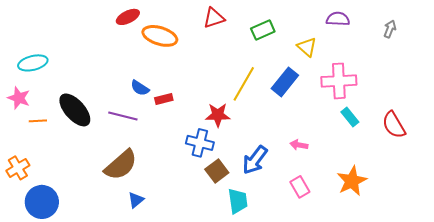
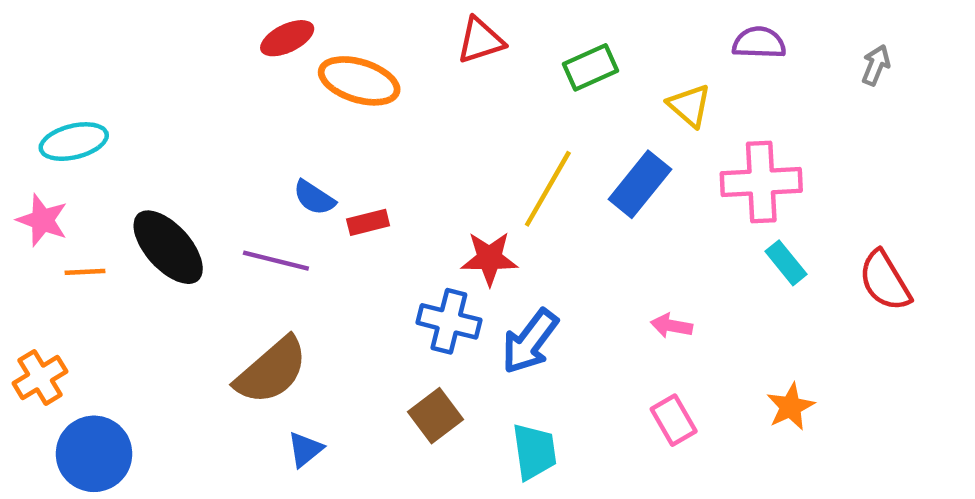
blue arrow: (255, 160) -> (530, 342), moved
brown square: (217, 171) -> (435, 416), moved
orange star: (352, 181) -> (790, 407), size x0.7

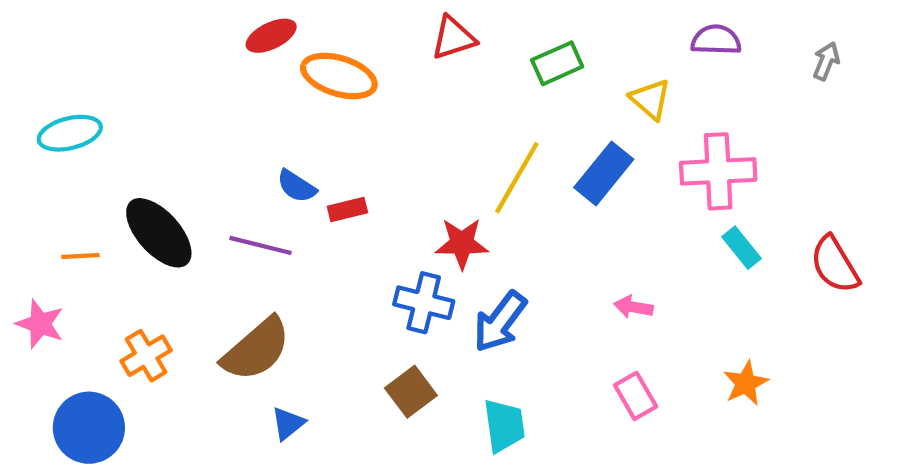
pink star: (42, 220) -> (40, 324), moved
orange cross: (40, 377) -> (146, 356), moved

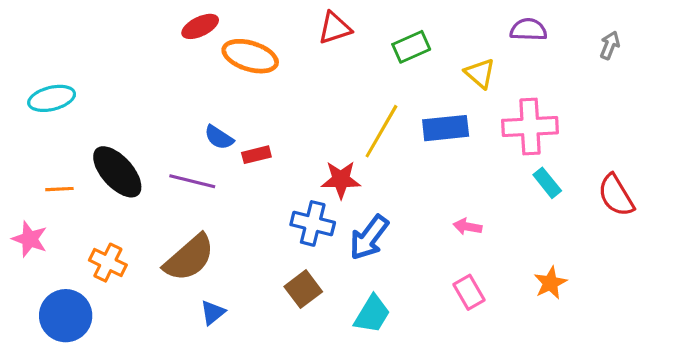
blue rectangle: (604, 173) -> (446, 128), turned 45
orange cross: (146, 356) -> (108, 263), turned -33
cyan trapezoid: (504, 426) -> (372, 314), turned 39

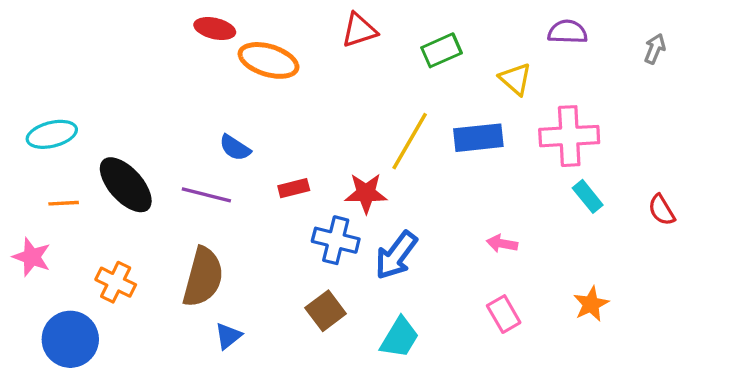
red ellipse: (200, 26) -> (215, 29), turned 39
cyan ellipse: (52, 98) -> (52, 134), moved
red rectangle: (256, 155) -> (294, 188), moved
red semicircle: (616, 195) -> (662, 210), size x0.7
brown semicircle: (189, 258) -> (203, 277), turned -34

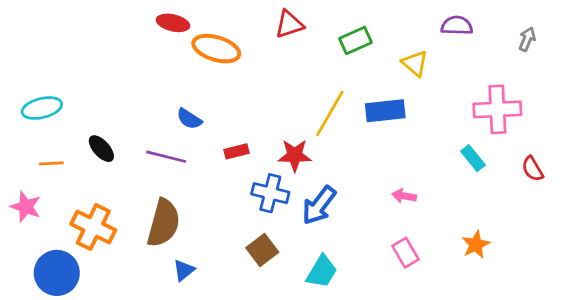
pink cross: (569, 136) -> (497, 109), moved
black ellipse: (126, 185) -> (101, 149), size x0.6
orange cross: (116, 282) -> (93, 227), size x1.4

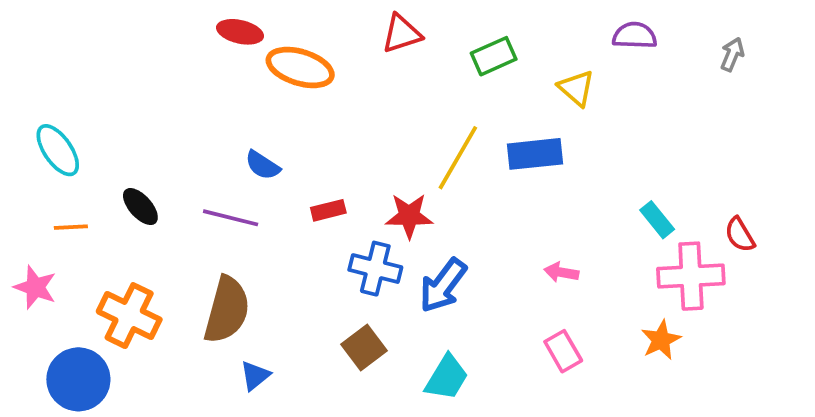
cyan ellipse: (42, 108) -> (58, 150), turned 69
pink cross: (497, 109) -> (691, 276), moved

